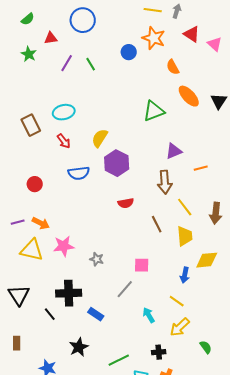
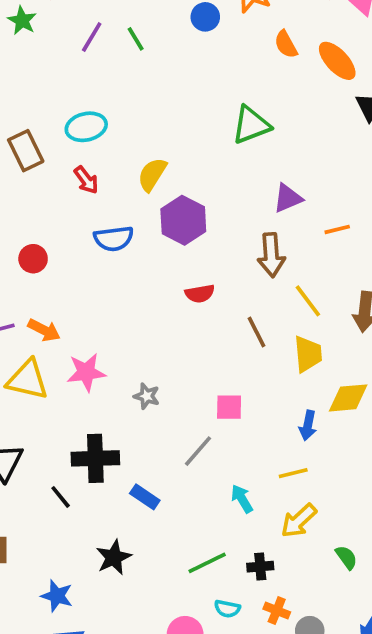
orange ellipse: (189, 96) -> (337, 61), moved
yellow line: (177, 301) -> (293, 473), turned -49
green line: (119, 360) -> (207, 563), moved

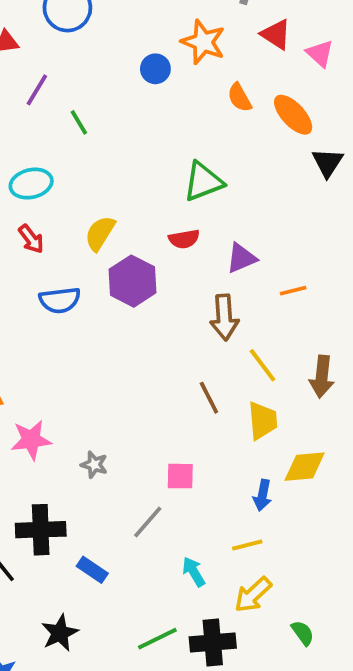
green line: (136, 39) -> (79, 122), moved
red semicircle: (200, 294) -> (184, 239), moved
black cross: (260, 567) -> (213, 642), size x1.6

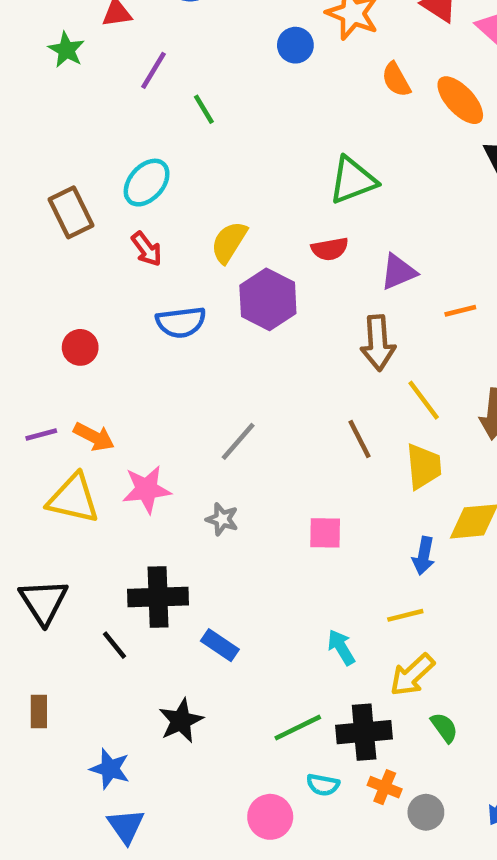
cyan ellipse: (31, 184) -> (147, 183), turned -36
gray line: (148, 522) -> (238, 441), moved
green semicircle: (303, 633) -> (444, 728), moved

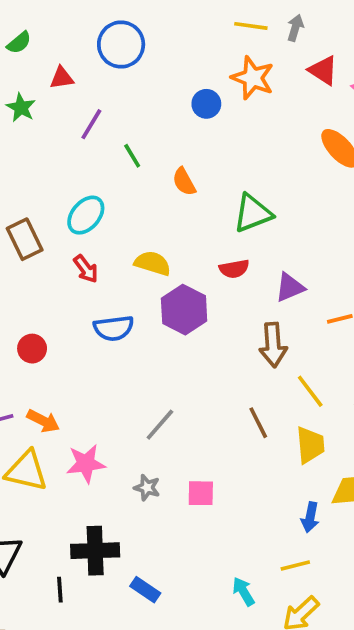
orange semicircle: (396, 80) -> (184, 182), moved
yellow semicircle: (229, 242) -> (153, 263), turned 75
pink square: (325, 533) -> (201, 493), moved
black line: (115, 645) -> (60, 590), turned 35

